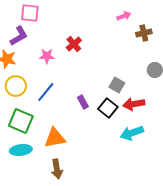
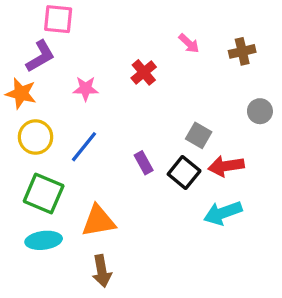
pink arrow: (124, 16) -> (189, 43), moved, turned 64
red cross: (74, 44) -> (144, 72), moved

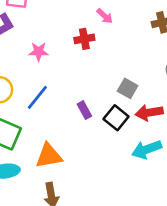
pink arrow: (189, 43) -> (105, 16), moved
red cross: (144, 72) -> (84, 39), turned 30

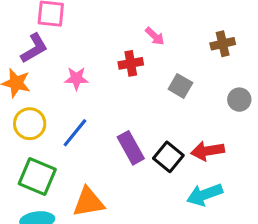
gray square: (128, 88) -> (180, 86), moved
purple rectangle: (84, 110) -> (131, 148), size x1.5

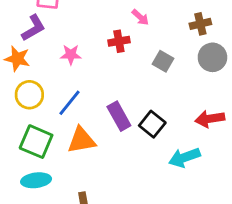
gray circle: (239, 100) -> (212, 57), moved, size x1.4
red arrow: (208, 151) -> (210, 119), moved
orange triangle: (88, 202) -> (81, 140), moved

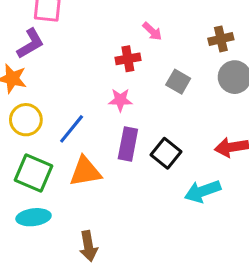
pink star: (71, 55) -> (120, 100), moved
purple rectangle: (119, 116) -> (128, 144), turned 40

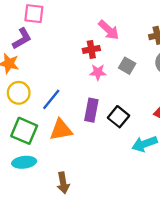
pink arrow: (152, 31) -> (109, 30), size x1.5
pink star: (120, 100) -> (98, 72), moved

